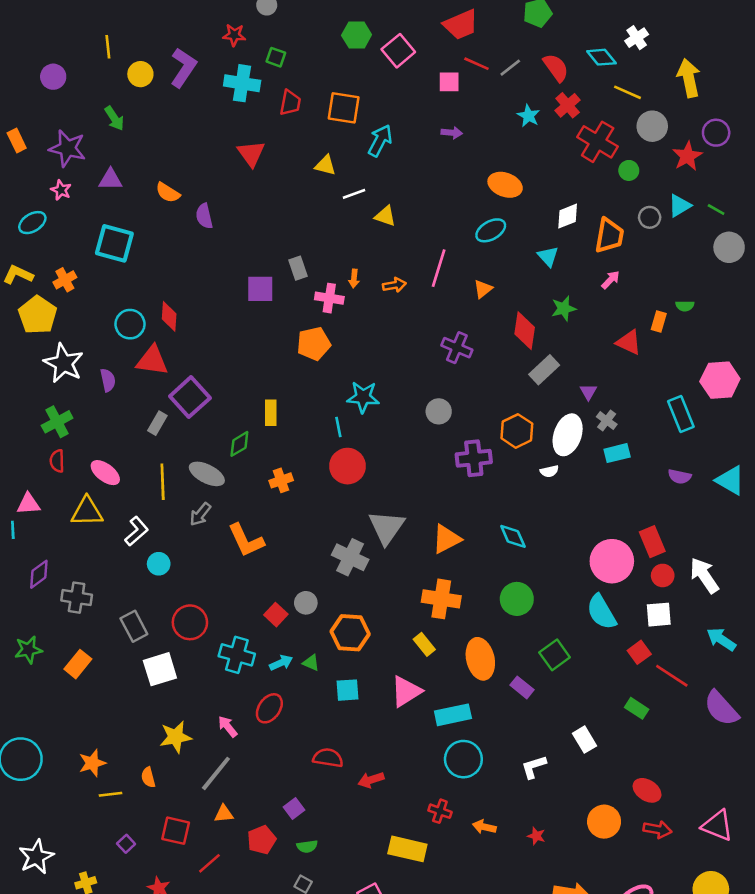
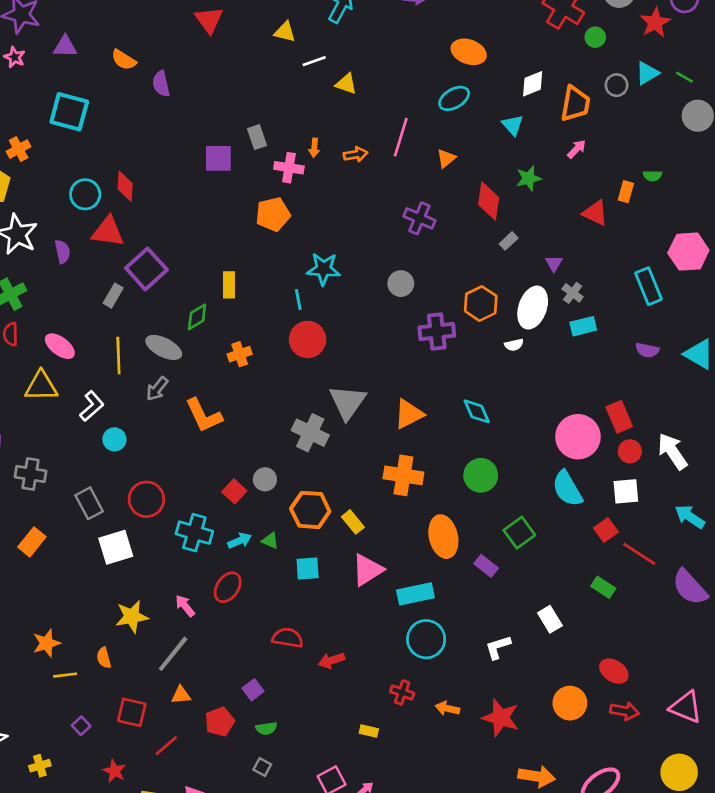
gray rectangle: (544, 370) -> (509, 241), size x0.6
yellow rectangle: (424, 644) -> (353, 522), moved
red star: (536, 836) -> (501, 718), size x2.0
yellow rectangle: (407, 849) -> (369, 731), size x0.5

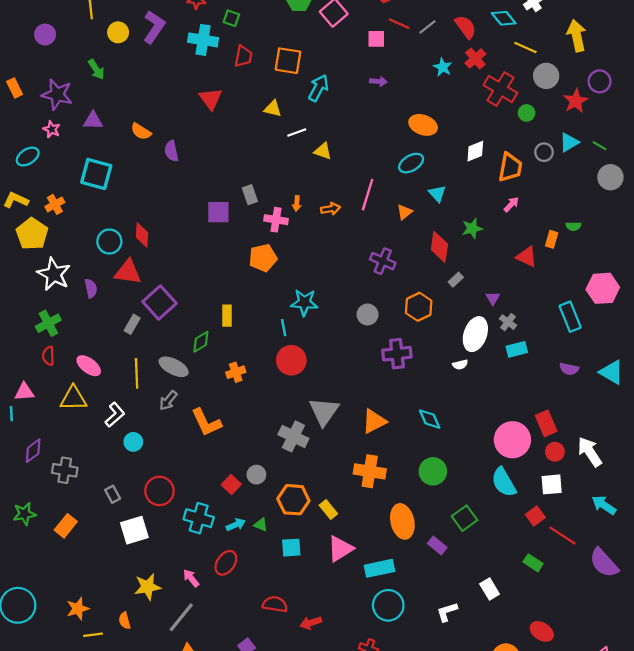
cyan triangle: (513, 125) -> (437, 194), moved
orange hexagon: (481, 304) -> (419, 307), moved
gray rectangle: (89, 503) -> (113, 494), size x0.7

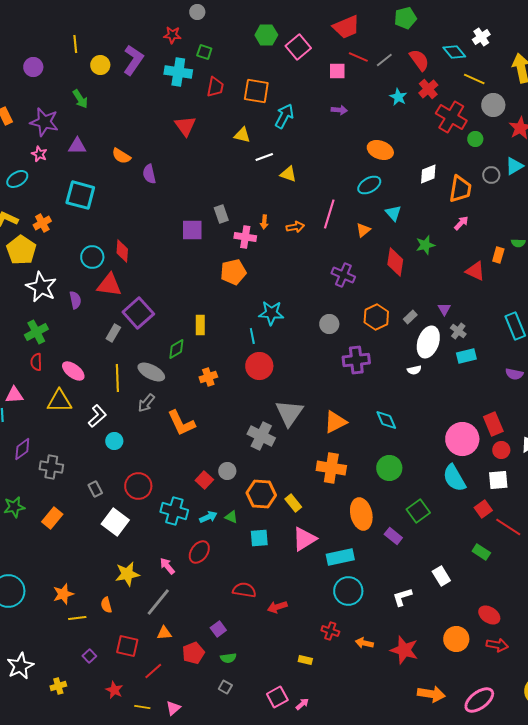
gray rectangle: (456, 280) -> (410, 317), moved
white square: (134, 530) -> (115, 522), turned -36

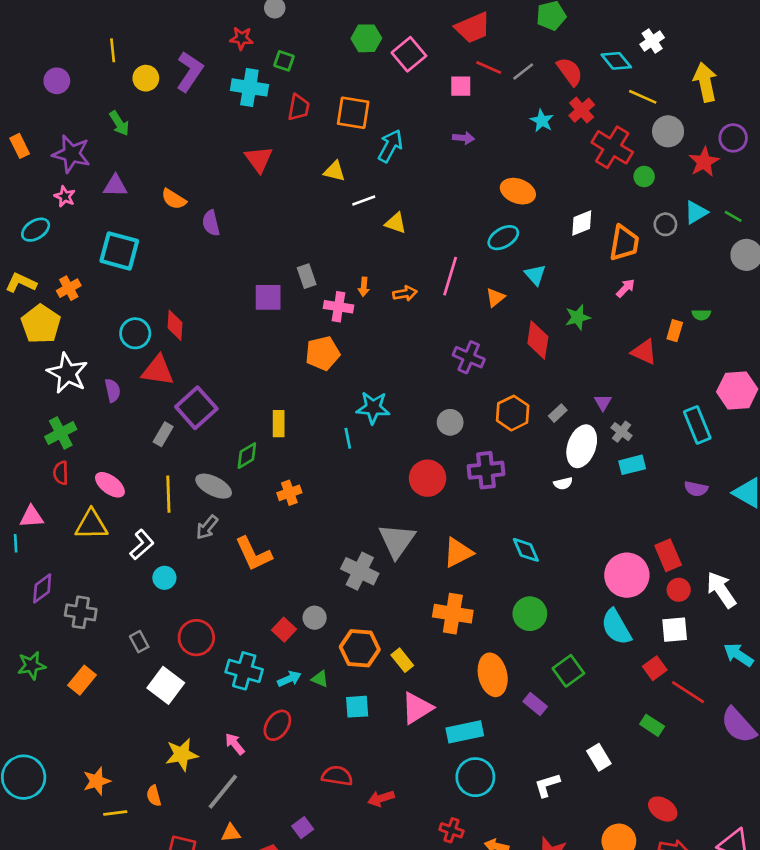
red circle: (259, 366) -> (428, 478), moved

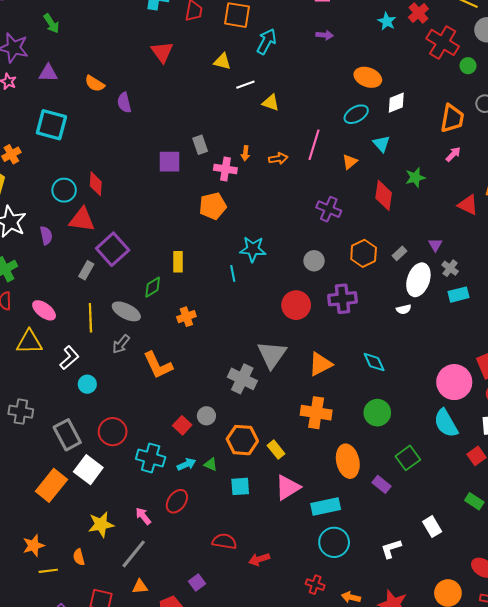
white diamond: (582, 223) -> (396, 103), moved
gray rectangle: (139, 642) -> (67, 435), size x1.8
orange rectangle: (82, 680) -> (51, 485), moved, size x1.4

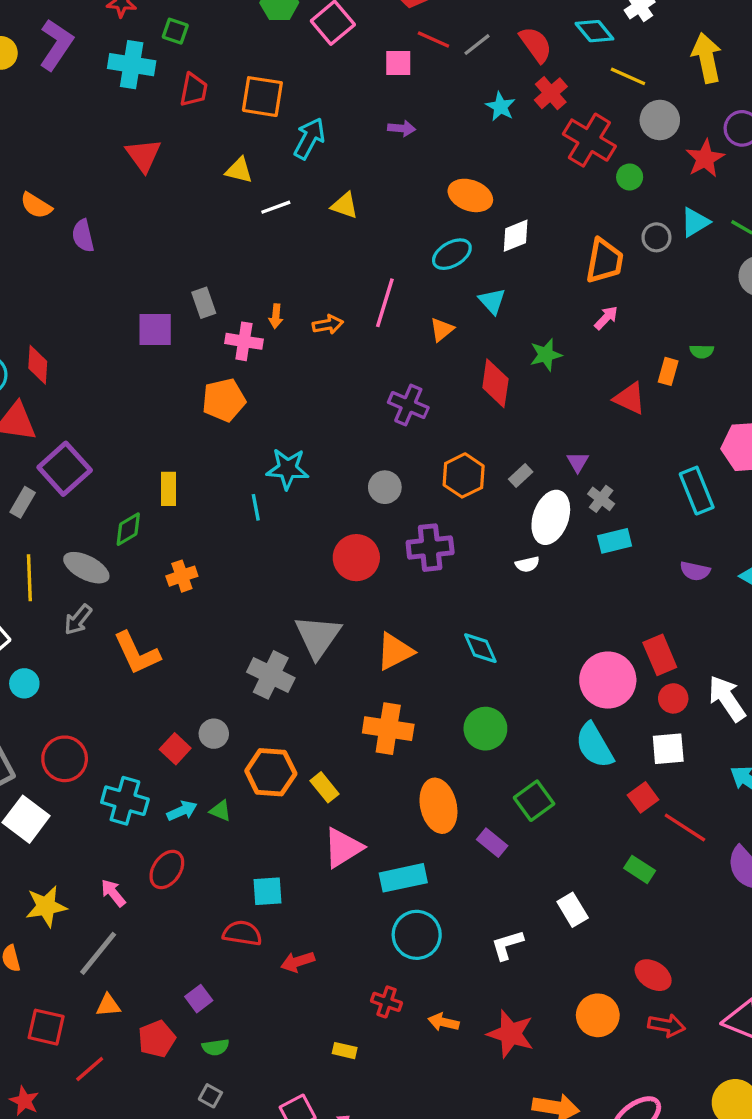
yellow triangle: (271, 103) -> (345, 205), moved
cyan square: (240, 486) -> (267, 891), moved

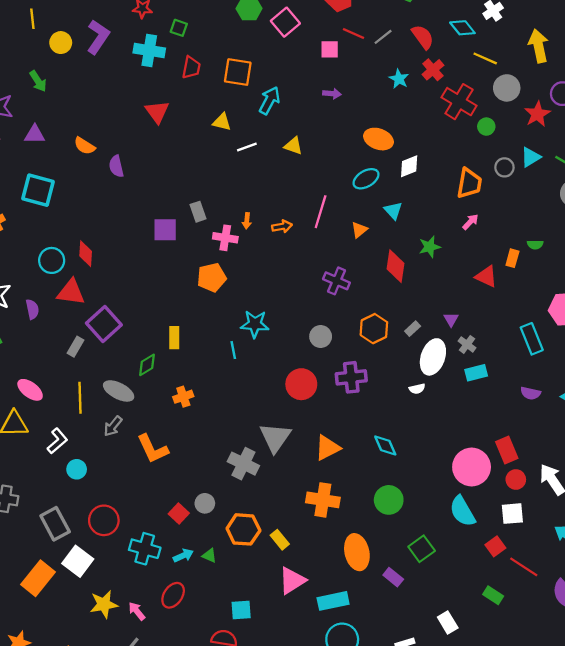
yellow star: (46, 906) -> (104, 604), moved

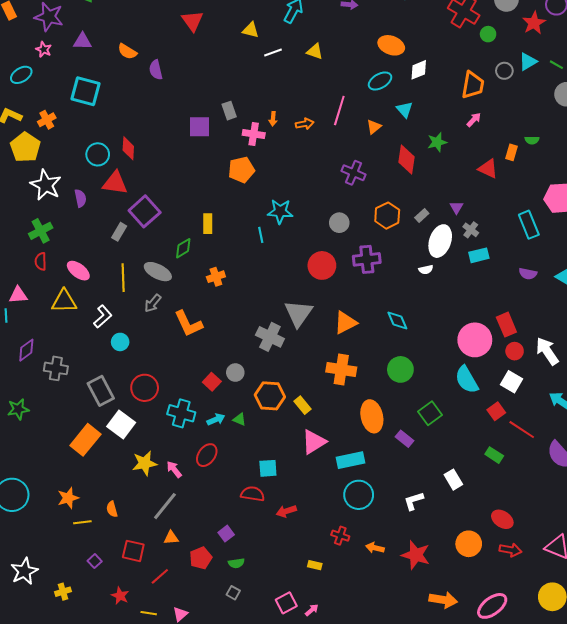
white square: (512, 514) -> (512, 382), turned 35

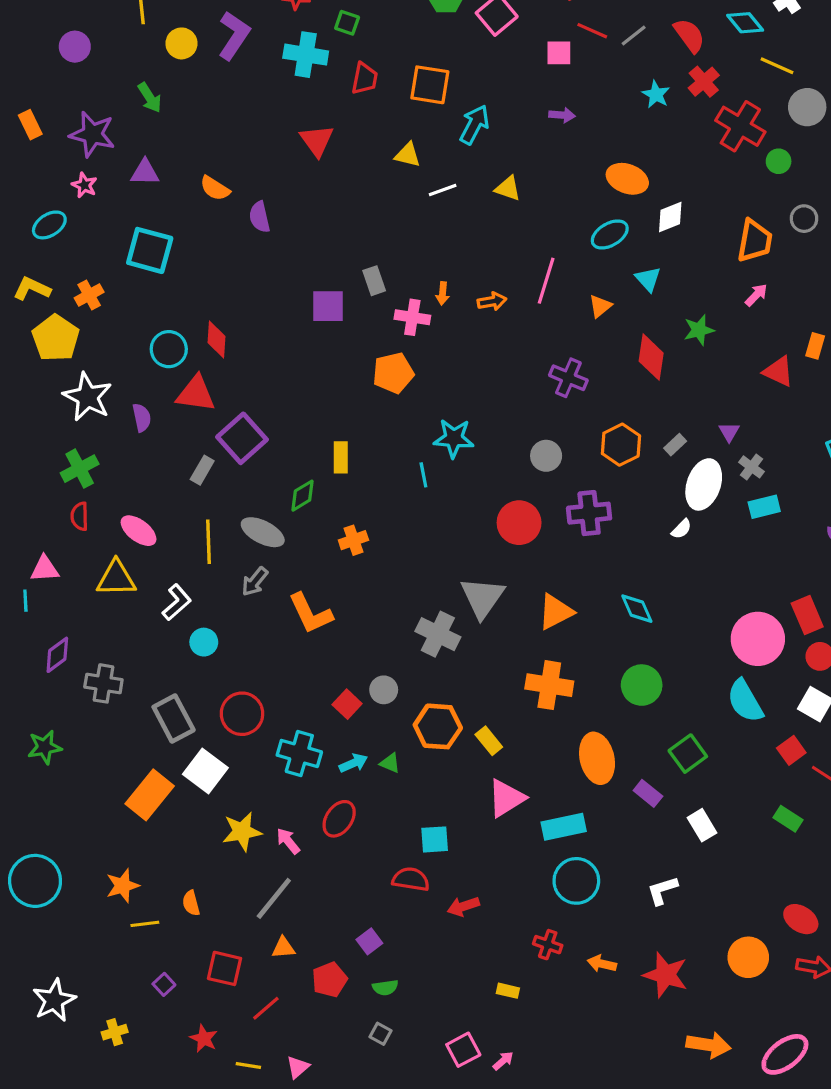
white semicircle: (426, 270) -> (681, 529), turned -32
white rectangle: (453, 480) -> (702, 825), moved

